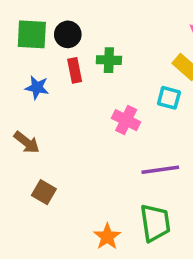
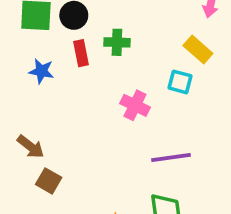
brown arrow: (27, 142) -> (31, 147), moved

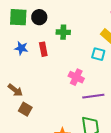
red rectangle: (81, 53) -> (43, 49), moved
pink cross: (135, 105) -> (76, 77), moved

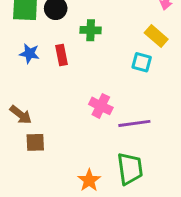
pink cross: (76, 77) -> (101, 106), moved
brown square: (25, 109) -> (35, 142), turned -32

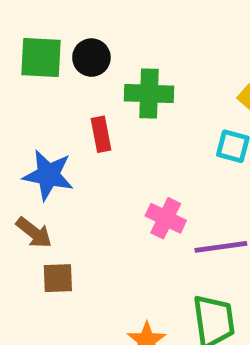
green cross: (91, 30) -> (149, 94), size x1.4
blue star: (29, 53) -> (48, 175), moved, size x1.5

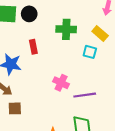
green cross: (149, 94) -> (66, 29), moved

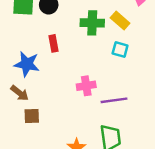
yellow rectangle: (100, 33) -> (120, 20), moved
pink cross: (61, 83) -> (86, 86), turned -35

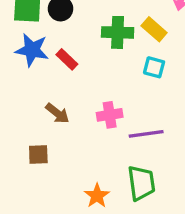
red rectangle: (54, 43) -> (67, 59), turned -35
blue star: (27, 64) -> (32, 50), moved
brown arrow: (20, 93) -> (57, 113), moved

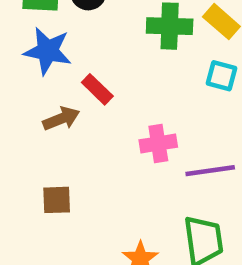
red rectangle: (67, 59) -> (97, 89), moved
brown arrow: (57, 113) -> (61, 119), moved, turned -60

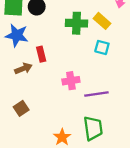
red rectangle: (97, 89) -> (41, 54), turned 32
brown square: (57, 200) -> (21, 108), turned -32

